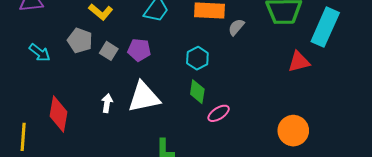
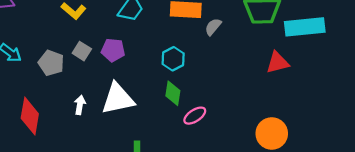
cyan rectangle: (325, 27) -> (305, 27), turned 60
gray pentagon: (80, 40) -> (51, 63), moved

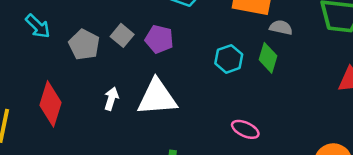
gray semicircle: (213, 27) -> (281, 27), turned 54
green diamond: (173, 93) -> (268, 58), moved
pink ellipse: (195, 116) -> (245, 129), turned 50

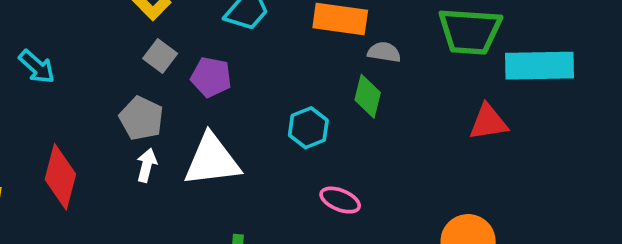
gray square: (122, 35) -> (160, 56), moved
gray pentagon: (84, 45) -> (141, 118), moved
cyan hexagon: (229, 59) -> (308, 128), moved

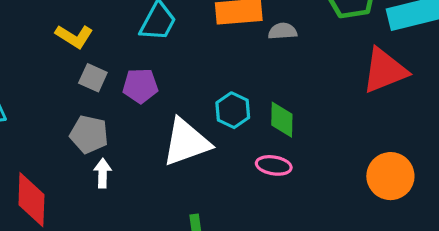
green diamond: (368, 96) -> (282, 120), moved
red triangle: (488, 122) -> (385, 71), size x1.4
white triangle: (212, 160) -> (186, 142), moved

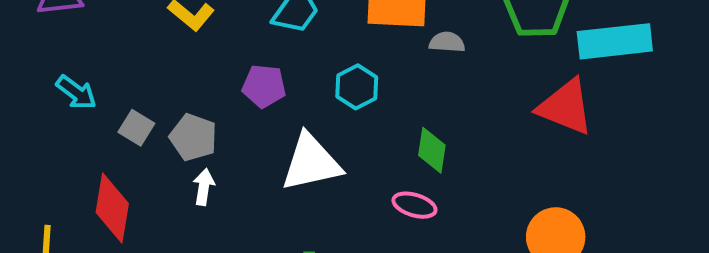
red triangle: (385, 71) -> (565, 107), turned 36
gray square: (93, 78) -> (136, 128), moved
cyan hexagon: (233, 110) -> (357, 87), moved

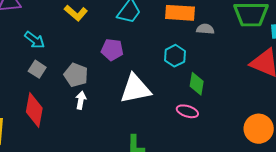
cyan hexagon: (357, 87) -> (175, 56), moved
cyan arrow: (76, 92) -> (35, 40), moved
gray square: (136, 128) -> (37, 69), moved

